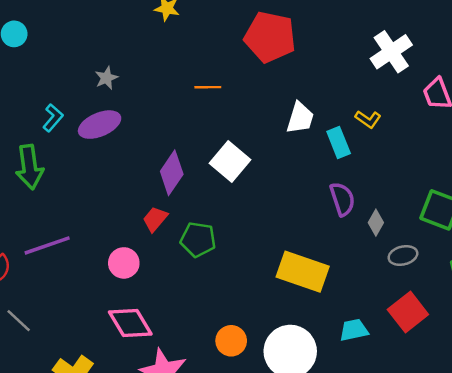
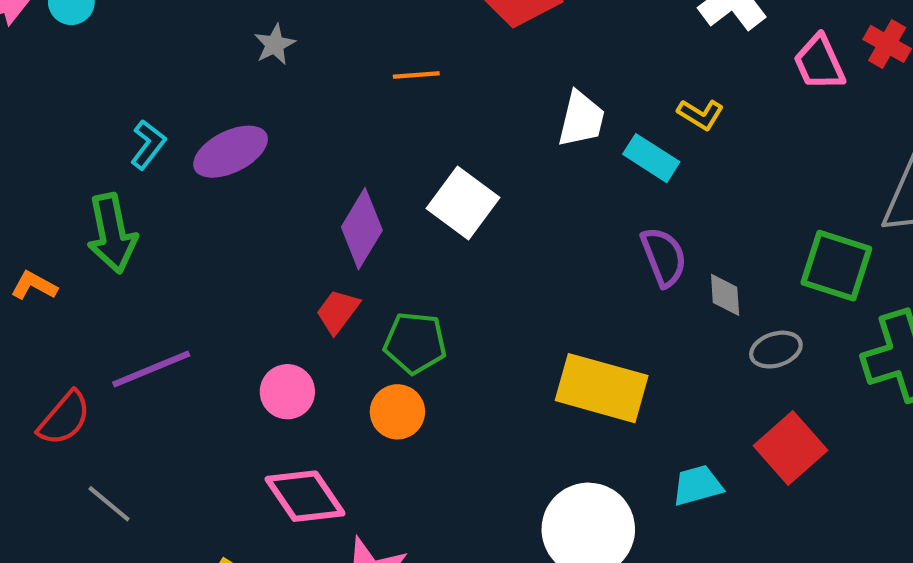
gray star: (106, 78) -> (275, 44), moved
cyan rectangle: (339, 142) -> (651, 158), turned -32
gray diamond: (376, 223) -> (725, 295), turned -30
orange circle: (231, 341) -> (397, 412), moved

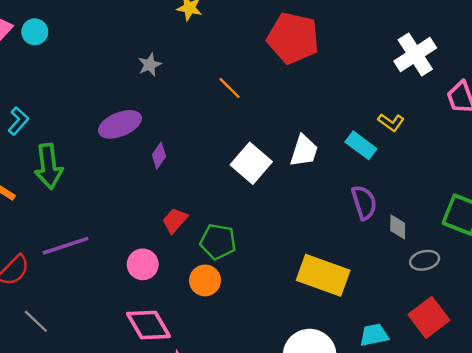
orange line: (416, 75) -> (230, 88), turned 45
white trapezoid: (581, 119) -> (304, 151), moved
cyan L-shape: (148, 145) -> (18, 121), moved
purple diamond: (362, 229) -> (159, 156), moved, size x0.6

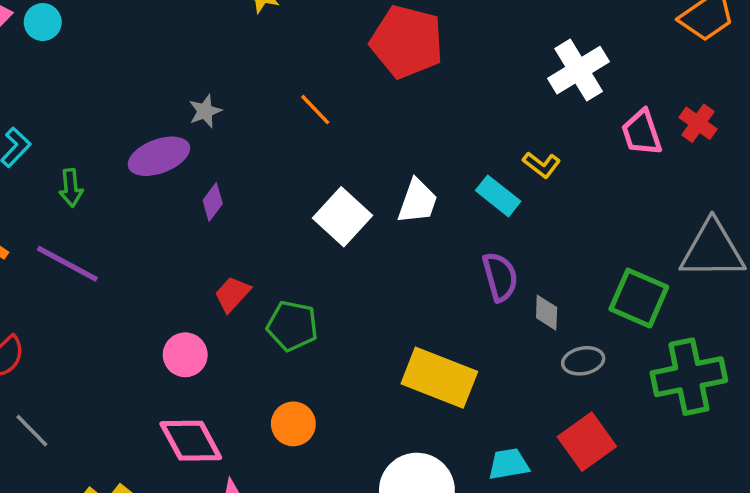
gray star: (150, 65) -> (205, 111), moved
green arrow: (49, 166) -> (71, 188), moved, size x0.6
purple line: (66, 246) -> (67, 264), moved, turned 45
orange circle: (205, 280) -> (293, 424), moved

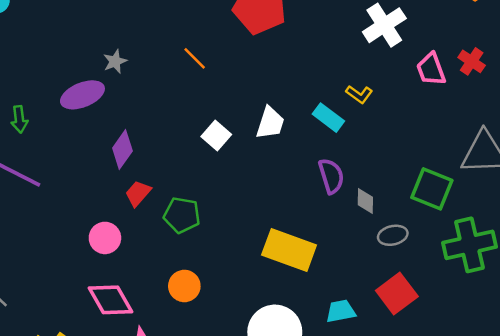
purple diamond: (213, 202) -> (122, 149), moved, size x1.4
white square: (342, 217) -> (216, 135), size x0.7

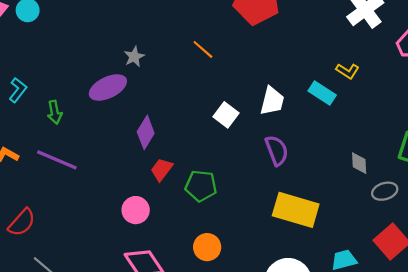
purple semicircle: (331, 176) -> (277, 150), moved

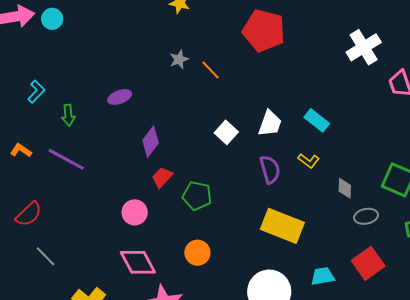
gray star: (134, 57) -> (179, 59), moved
yellow L-shape: (348, 71) -> (309, 161), moved
purple ellipse: (108, 87) -> (120, 97), size x0.7

